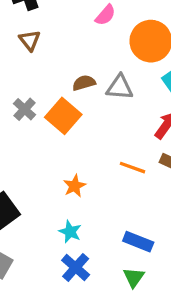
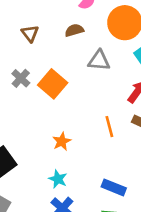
brown triangle: (30, 40) -> (30, 33), moved
brown semicircle: (84, 83) -> (74, 30), moved
orange line: (133, 168) -> (109, 127), turned 55

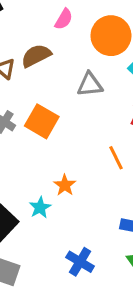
brown semicircle: (74, 30) -> (36, 56), moved, size x1.4
cyan star: (58, 179) -> (40, 208), moved, turned 30

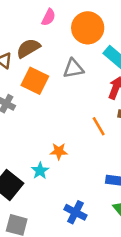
orange square: (42, 121) -> (35, 81), moved
orange star: (65, 185) -> (59, 151), turned -30

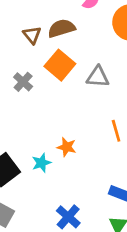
gray triangle: (73, 69) -> (98, 77), moved

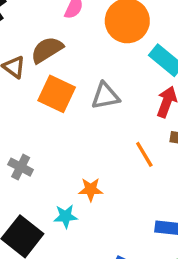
gray cross: (23, 82) -> (21, 167), moved
cyan star: (41, 163) -> (66, 216), turned 30

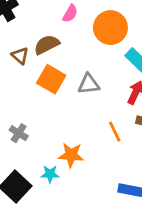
orange star: (91, 189) -> (71, 155), size x1.4

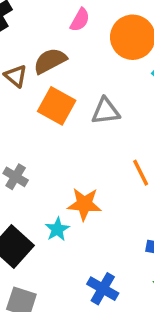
cyan star: (50, 174) -> (57, 229), turned -30

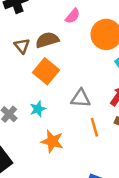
gray triangle: (106, 111) -> (81, 98), moved
cyan star: (57, 229) -> (38, 109), moved

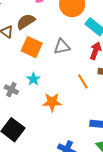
gray triangle: (81, 98) -> (62, 47), moved

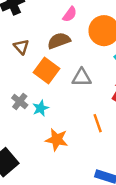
brown semicircle: (26, 22) -> (59, 41), moved
gray cross: (11, 90) -> (20, 101), moved

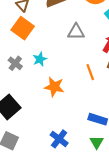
orange square: (46, 71) -> (23, 28), moved
gray cross: (20, 101) -> (15, 63), moved

